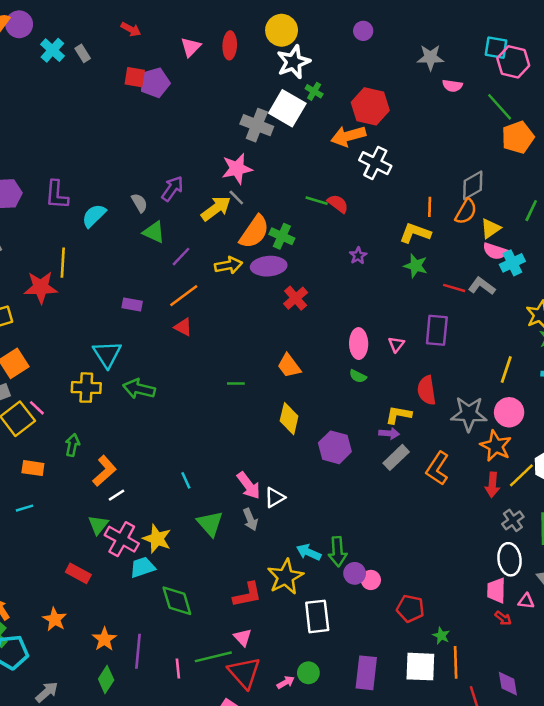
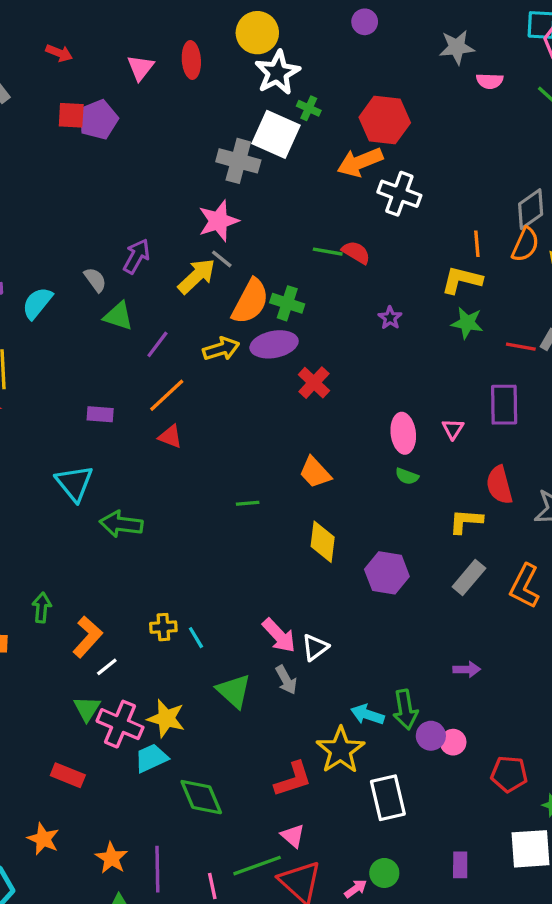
yellow cross: (86, 388) -> (163, 627), moved, size x0.7
purple arrow: (389, 433) -> (467, 669), moved
purple rectangle: (366, 673) -> (460, 865), size x0.6

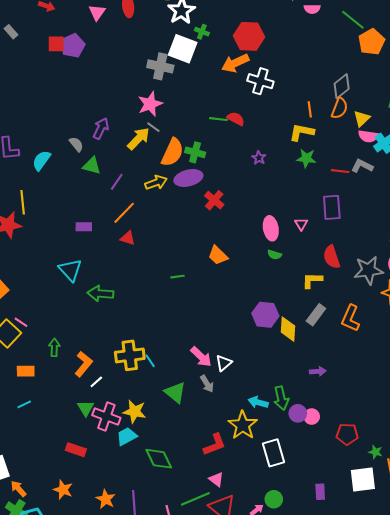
yellow diamond: (323, 542) -> (288, 329), moved
yellow cross: (163, 627) -> (130, 355), size x1.8

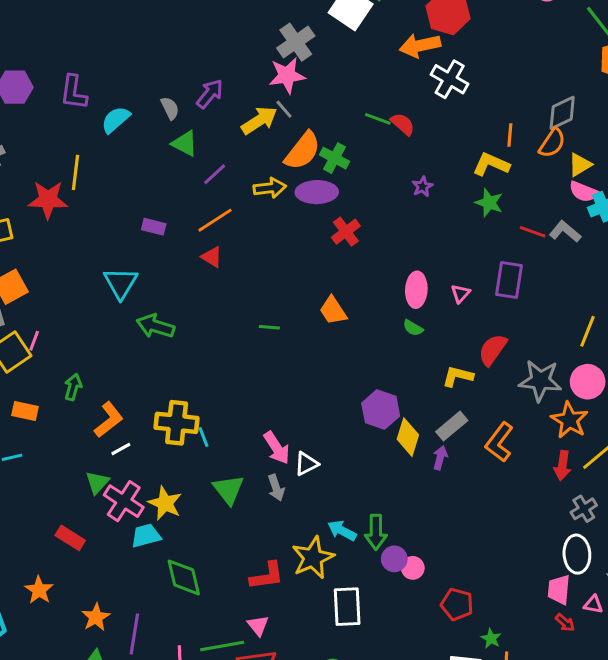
gray cross: (160, 66) -> (296, 42), moved, turned 30
red semicircle: (332, 257) -> (493, 350), turned 40
pink line: (21, 322) -> (34, 341), turned 64
purple arrow: (318, 371) -> (440, 458), moved, turned -84

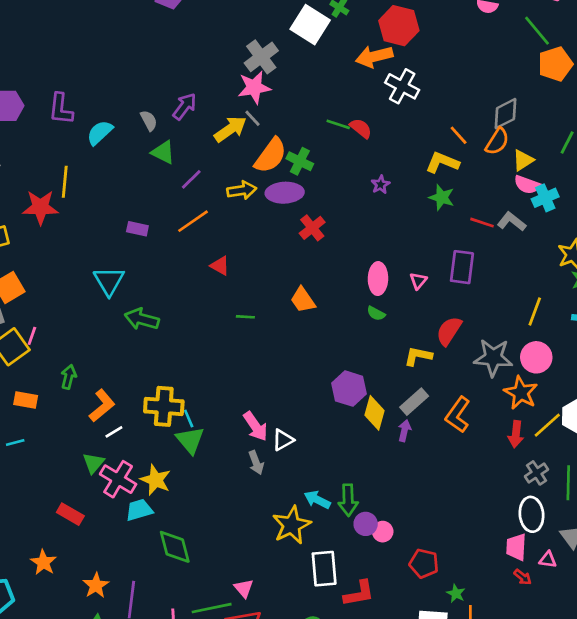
orange line: (510, 135) -> (459, 135), turned -45
red triangle: (212, 257) -> (220, 266), moved
green triangle: (228, 490) -> (190, 440), moved
red L-shape: (267, 576) -> (359, 593), moved

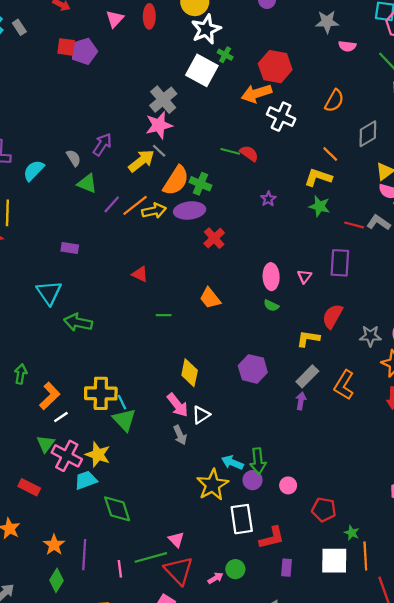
orange semicircle: (497, 141) -> (334, 101), moved
orange line: (193, 221) -> (135, 205), moved
gray star: (493, 358) -> (370, 336), size x0.7
yellow diamond: (374, 413) -> (190, 373), moved
purple circle: (366, 524) -> (253, 480), moved

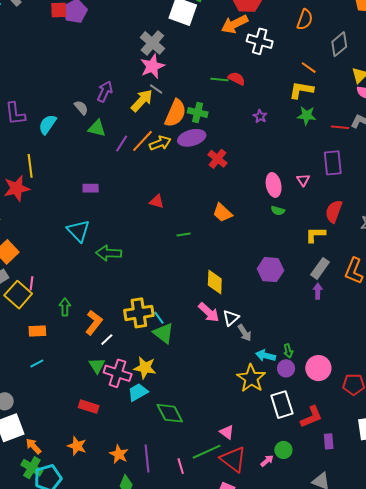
gray arrow: (180, 435) -> (245, 333), moved
green arrow: (258, 461) -> (288, 351), size x0.6
pink circle: (288, 485) -> (318, 368), size x1.6

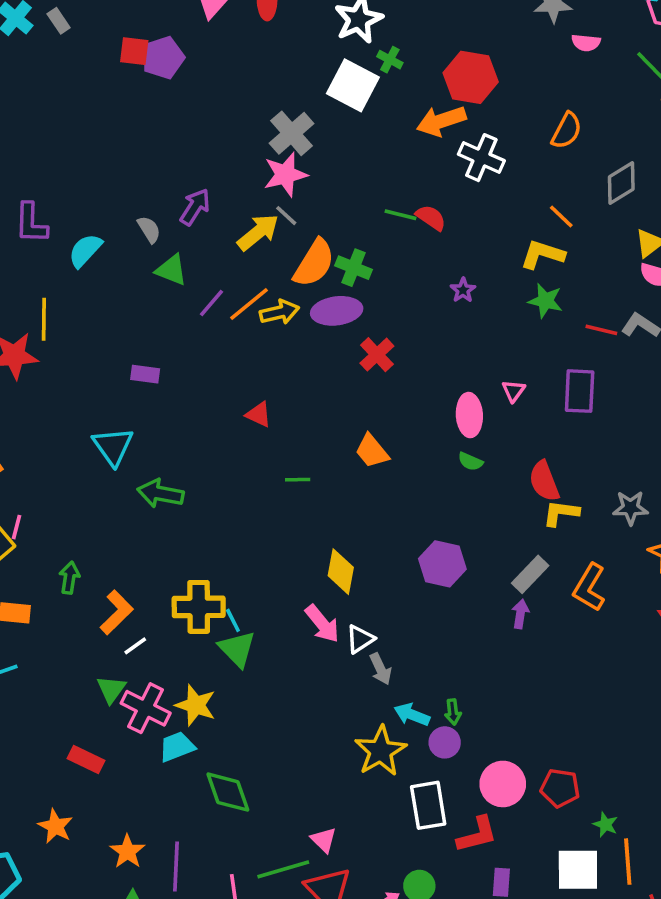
pink triangle: (303, 180) -> (513, 391), moved
red semicircle: (334, 211) -> (544, 481), moved, turned -50
yellow L-shape: (315, 235) -> (561, 513), moved
pink circle: (318, 368) -> (503, 784), moved

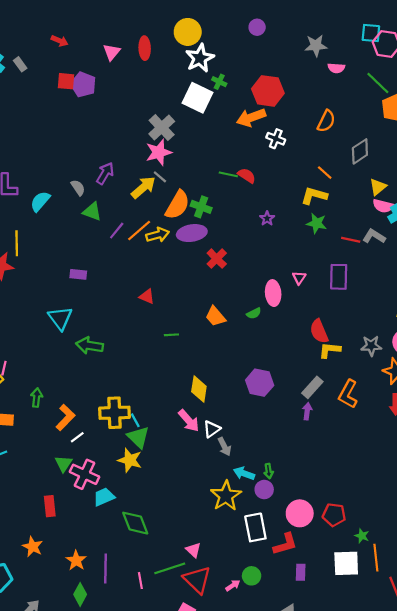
purple pentagon: (163, 58) -> (83, 85), turned -30
white cross: (481, 158) -> (276, 139), size x0.7
green semicircle: (470, 461) -> (254, 313), moved, turned -48
yellow star: (196, 705) -> (130, 460), moved
red rectangle: (86, 759) -> (50, 506), turned 60

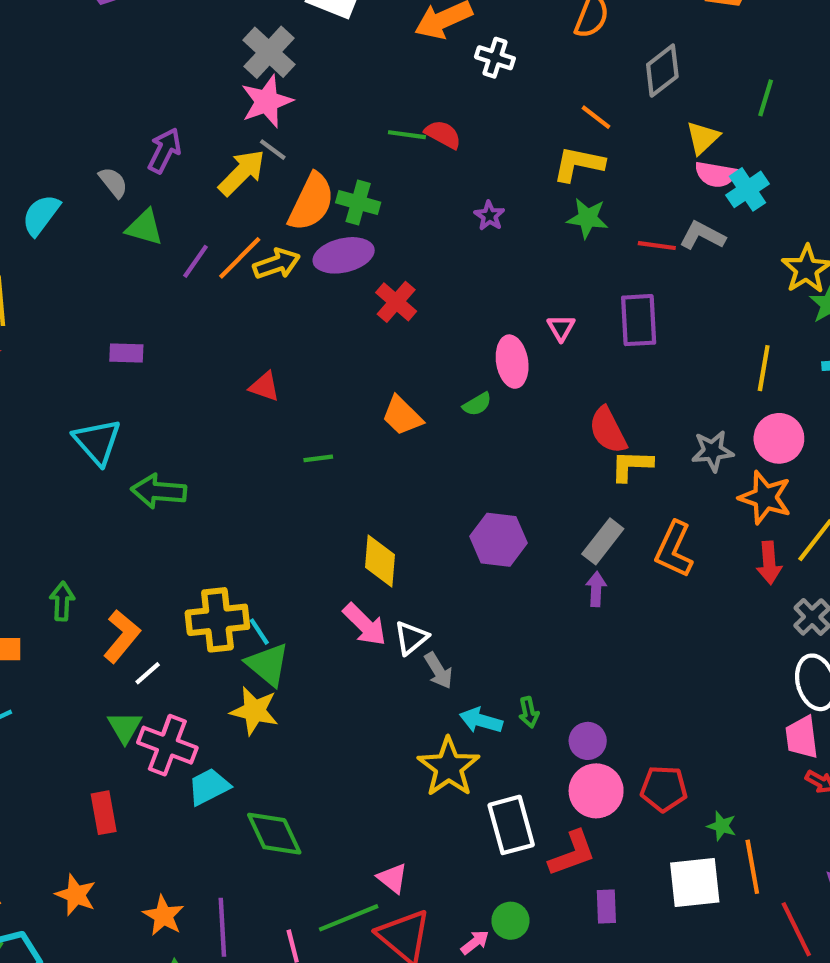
purple circle: (264, 490) -> (588, 741), moved

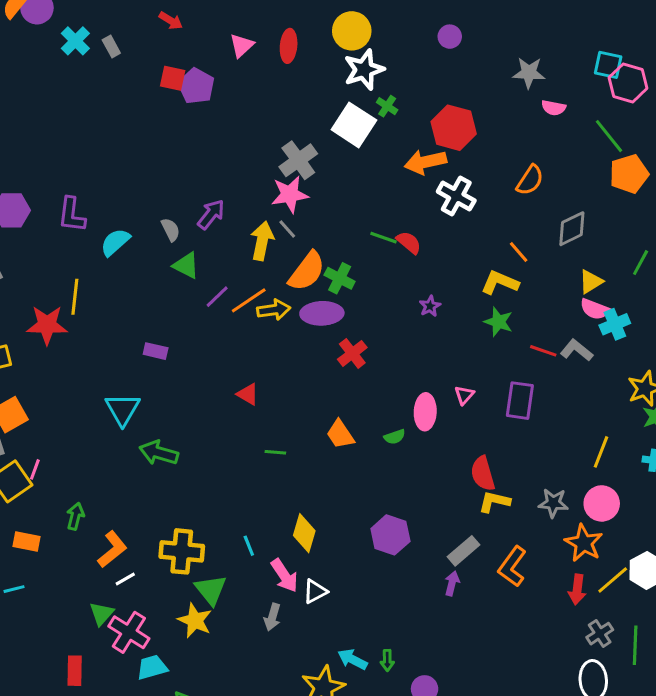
white cross: (495, 58) -> (456, 196), size x1.4
yellow arrow: (242, 173) -> (262, 241), turned -45
cyan line: (259, 632) -> (249, 546), moved
gray arrow: (438, 671) -> (272, 617), moved, turned 36

